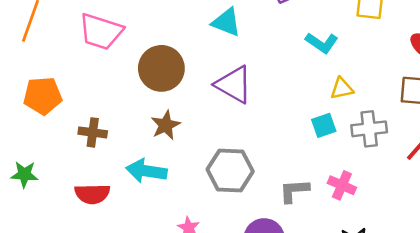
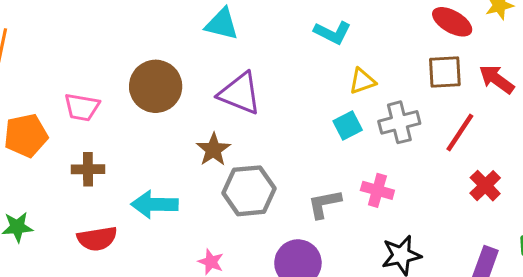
pink trapezoid: (101, 32) -> (82, 107), moved, size x0.7
brown star: (166, 125) -> (213, 150), moved

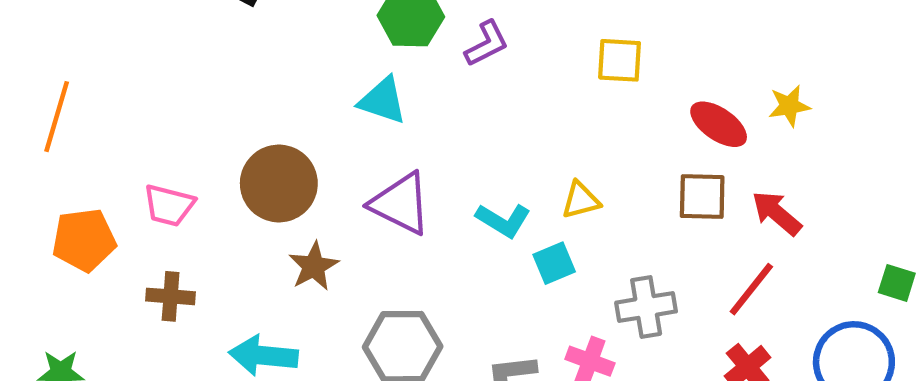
cyan L-shape: (333, 33) -> (503, 220), moved
gray cross: (399, 122) -> (646, 307), moved
red line: (460, 132) -> (751, 289), moved
brown star: (213, 150) -> (314, 266), moved

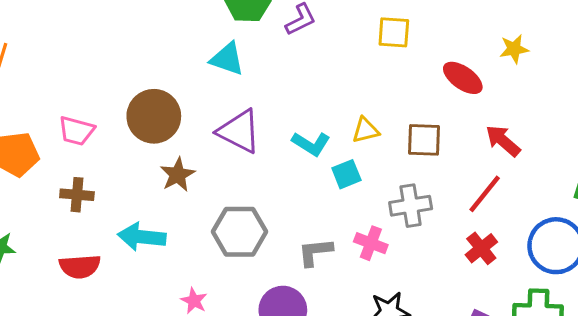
yellow star: (789, 106) -> (514, 49), moved
brown square: (702, 197) -> (424, 140), moved

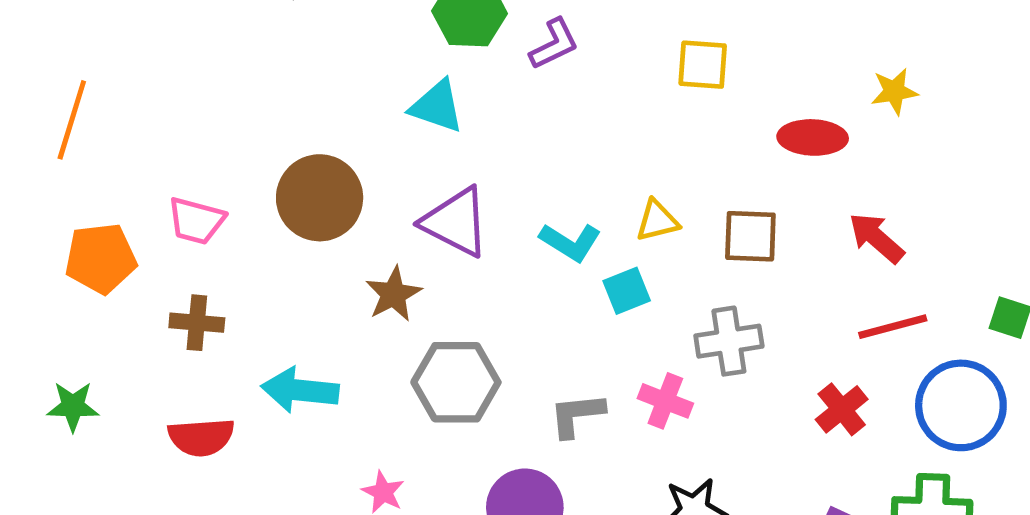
red ellipse: (463, 78) -> (813, 137), turned -33
brown star: (178, 175) -> (393, 294), moved
red line: (485, 194) -> (893, 327), moved, turned 36

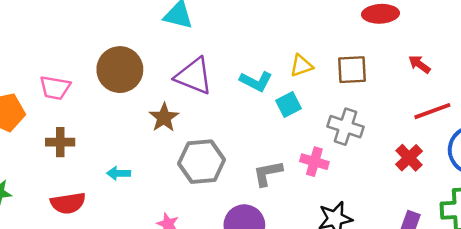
red arrow: (876, 238) -> (419, 64), size x0.7
gray cross: (729, 341) -> (346, 127), turned 32
cyan arrow: (300, 390) -> (119, 173), size x0.6

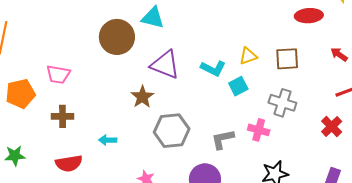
brown circle: (120, 70) -> (117, 37), moved

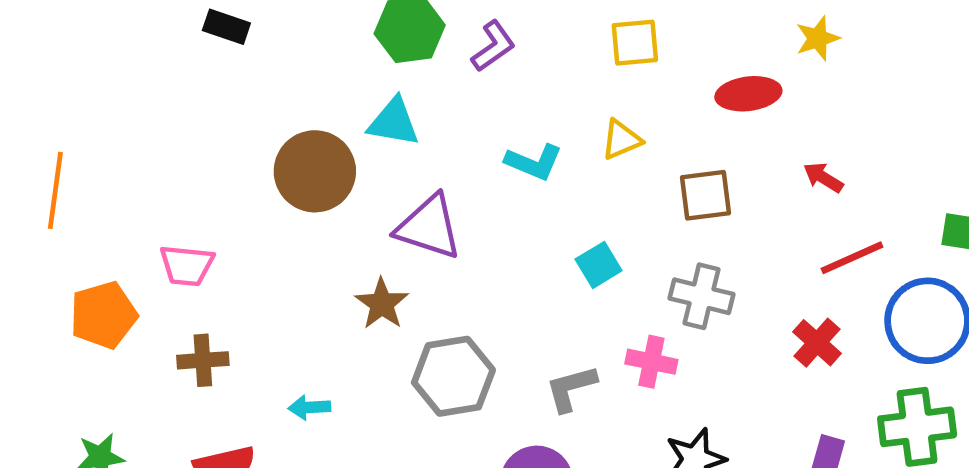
yellow triangle: (248, 56) -> (621, 140), moved
cyan L-shape: (213, 68) -> (534, 162), moved

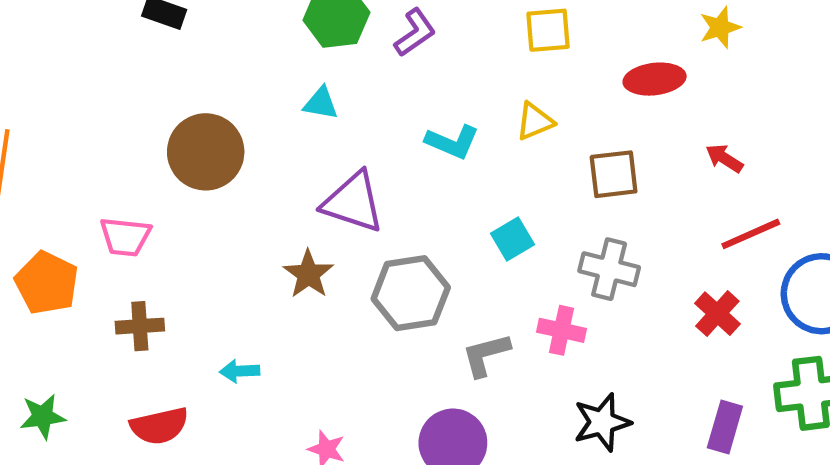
cyan triangle: (394, 122) -> (321, 103), size x0.7
brown circle: (315, 171) -> (206, 152), moved
orange pentagon: (103, 315) -> (47, 283), turned -30
gray hexagon: (453, 376) -> (411, 293), moved

